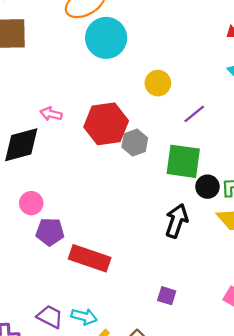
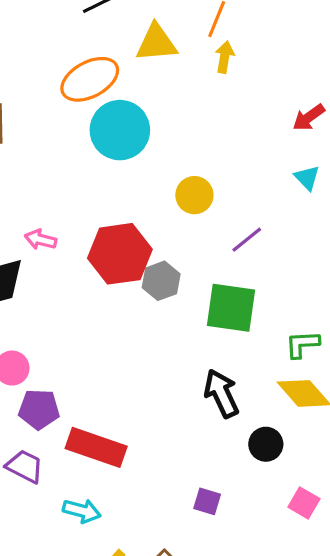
black circle: (207, 187) -> (266, 444), moved
black arrow: (177, 221) -> (221, 393), turned -44
purple trapezoid: (50, 317) -> (25, 466), moved
cyan arrow: (84, 317) -> (82, 511), moved

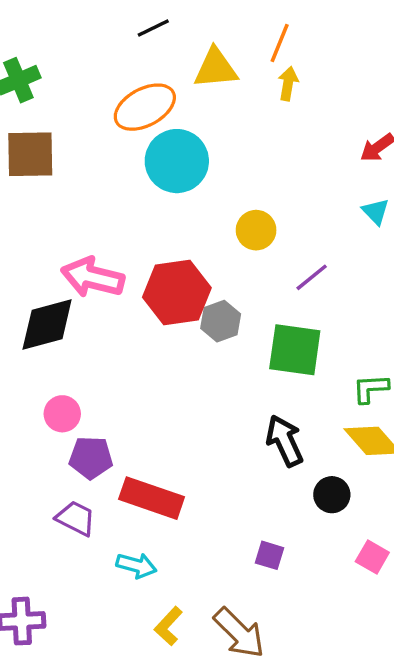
pink arrow: (41, 240) -> (93, 277), size x1.8

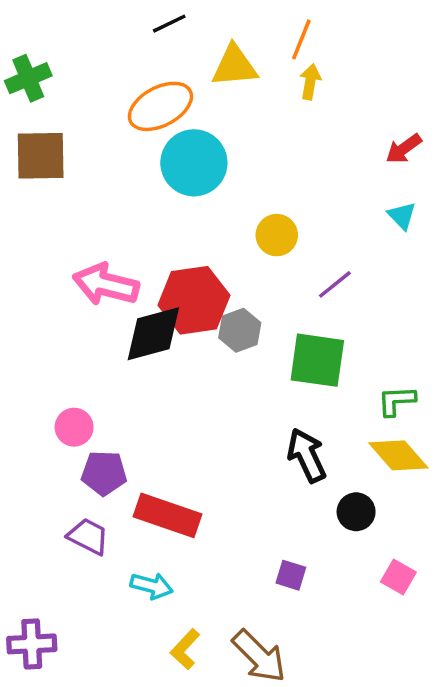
black diamond: (47, 324) -> (153, 334), moved

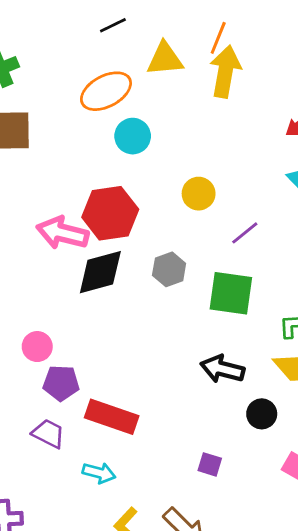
yellow arrow: (310, 82) -> (225, 72), size x1.8
cyan circle: (194, 163) -> (133, 136), size x0.7
red hexagon: (194, 300) -> (110, 213), moved
black arrow: (307, 455) -> (222, 369), turned -51

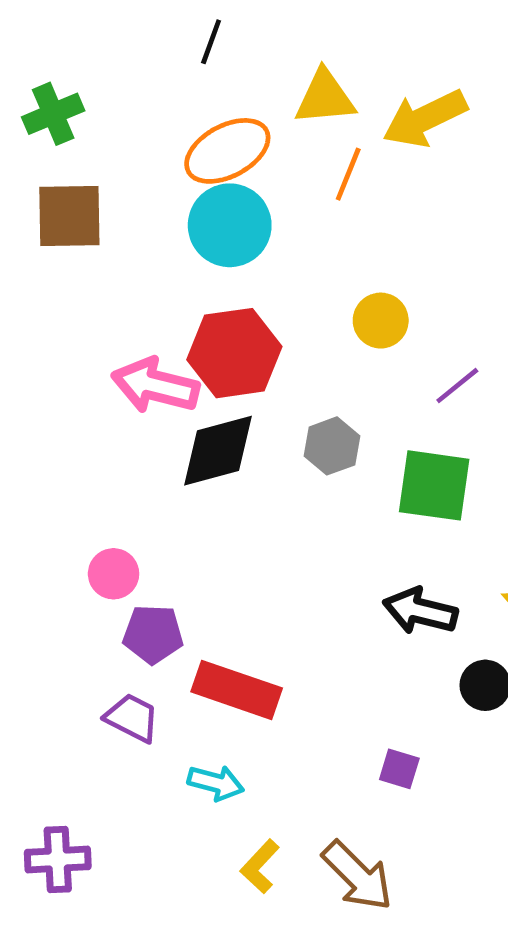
black line: (113, 25) -> (211, 42), moved, turned -44
orange line: (218, 38) -> (348, 174), moved
yellow arrow: (225, 72) -> (425, 118), turned -126
cyan circle: (133, 136) -> (230, 225), moved, size x1.4

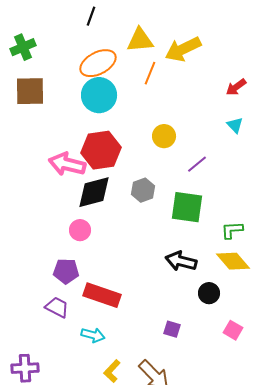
pink circle: (114, 574) -> (80, 230), moved

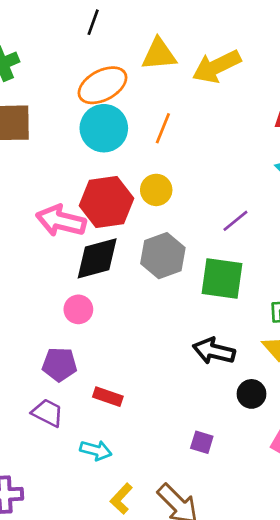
orange line: (150, 73) -> (163, 128), moved
yellow circle: (164, 136) -> (156, 190), moved
gray hexagon: (143, 190) -> (163, 256), size x1.4
red rectangle: (102, 295) -> (108, 397), size x0.6

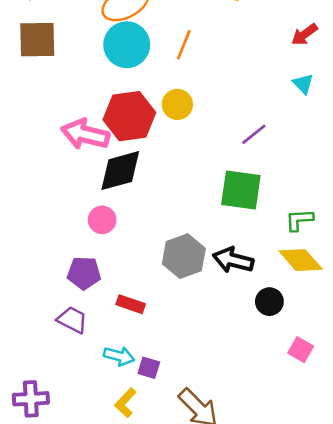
gray hexagon: (163, 256) -> (184, 256), moved
purple square: (202, 442) -> (149, 368), moved
yellow L-shape: (121, 499) -> (125, 403), moved

